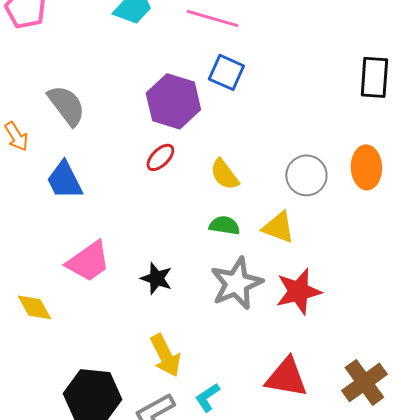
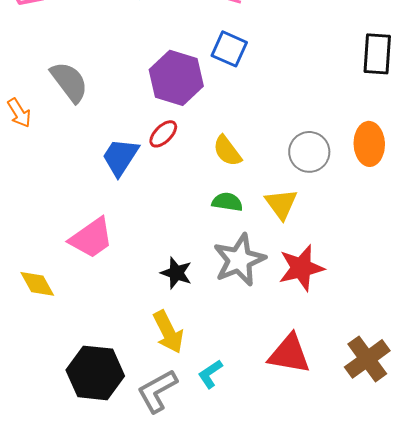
blue trapezoid: (64, 180) -> (120, 157), moved, turned 60
yellow triangle: (278, 227) -> (281, 204), turned 33
black star: (156, 278) -> (176, 273), moved

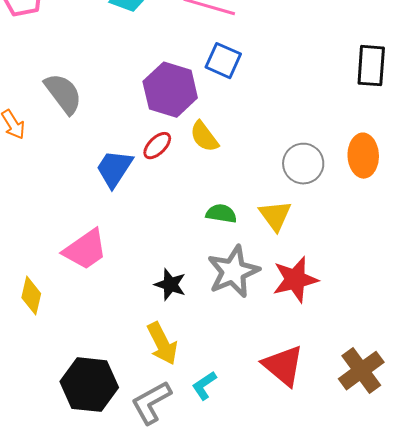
yellow semicircle: (227, 151) -> (204, 137), moved
yellow diamond: (37, 284) -> (31, 296), turned 42
red triangle: (289, 354) -> (283, 366), turned 30

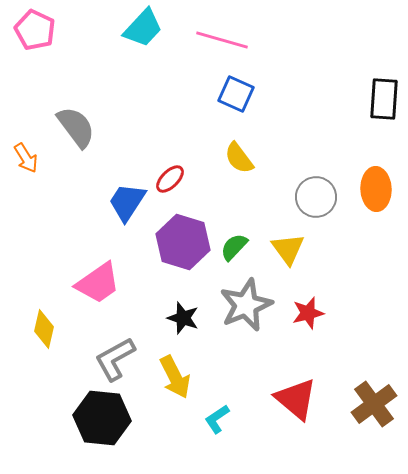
purple hexagon: (170, 90) -> (183, 242), moved
yellow semicircle: (204, 137) -> (239, 158), moved
green semicircle: (221, 214) -> (234, 247), turned -56
red star: (295, 280) -> (308, 313), size x0.7
gray L-shape: (151, 403) -> (115, 359), moved

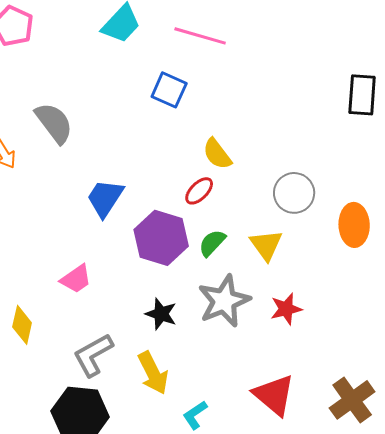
blue square: (236, 94) -> (169, 90), moved
red ellipse: (170, 179) -> (199, 191), moved
orange ellipse: (376, 189) -> (354, 225), moved
pink trapezoid: (98, 283) -> (76, 279), size x0.7

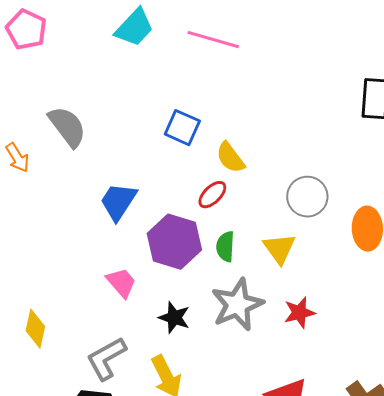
blue square: (169, 90) -> (182, 128), moved
green semicircle: (212, 243) -> (225, 247), turned -40
pink trapezoid: (76, 279) -> (121, 283), moved, turned -96

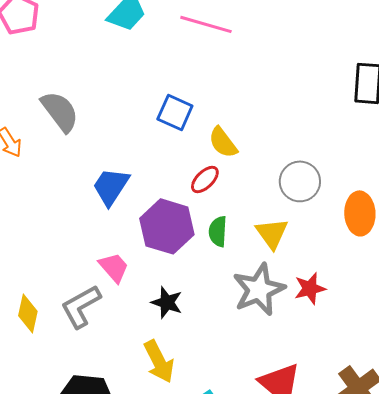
gray star: (237, 305) -> (259, 289), moved
red star: (299, 313) -> (310, 288), moved
gray L-shape: (106, 359) -> (81, 306), moved

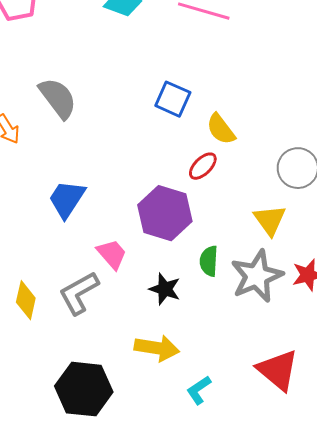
blue trapezoid: (111, 186) -> (67, 199), moved
green semicircle: (218, 231) -> (209, 261), moved
yellow arrow: (159, 361) -> (157, 348), turned -54

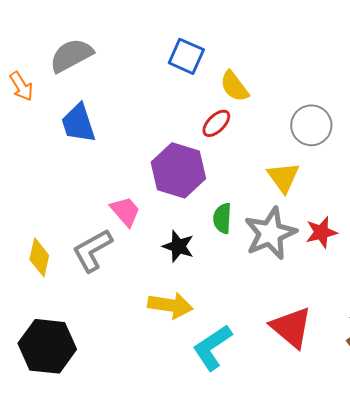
gray semicircle: (58, 98) -> (71, 55), turned -81
blue trapezoid: (67, 199) -> (78, 123), moved, turned -51
black hexagon: (84, 389) -> (47, 346), moved
cyan L-shape: (199, 390) -> (212, 347), size x1.6

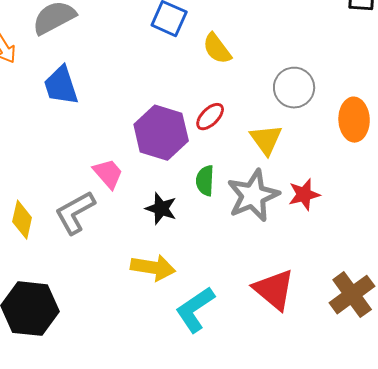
red ellipse: (216, 123) -> (210, 117), moved

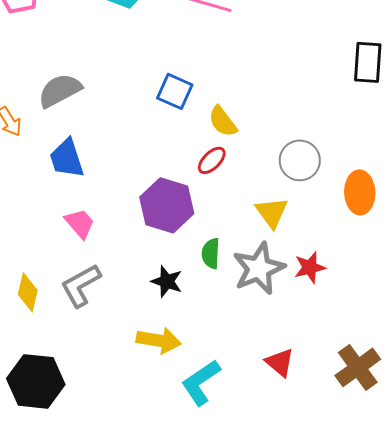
red ellipse: (210, 117) -> (212, 160), moved
pink trapezoid: (108, 174) -> (80, 223), moved
red triangle: (274, 290) -> (280, 362), size x0.7

